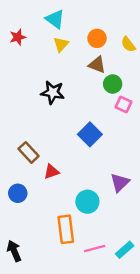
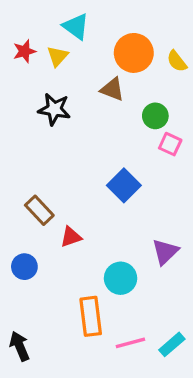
orange circle: (97, 38) -> (134, 53), size x1.5
yellow triangle: (61, 44) -> (58, 56), moved
brown triangle: (97, 65) -> (112, 89), moved
black star: (53, 92) -> (54, 109), moved

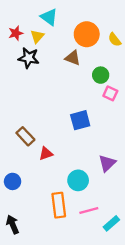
black star: (54, 109) -> (29, 58), moved
blue square: (124, 185) -> (80, 120), turned 30
blue circle: (24, 267) -> (13, 181), moved
pink line: (130, 343) -> (89, 210), moved

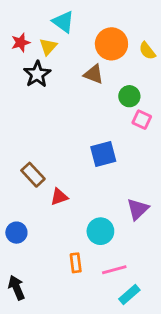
black star: (29, 58) -> (37, 74), turned 30
orange rectangle: (59, 205) -> (76, 263), size x0.6
cyan rectangle: (111, 223) -> (129, 295), moved

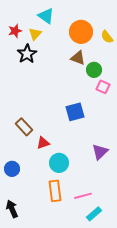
brown triangle: (94, 74) -> (78, 58), moved
cyan circle: (100, 231) -> (59, 163), moved
orange rectangle: (76, 263) -> (55, 191), size x1.5

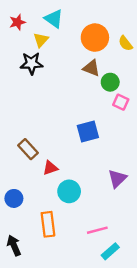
red star: (15, 31) -> (17, 22), moved
black star: (27, 54) -> (32, 63), turned 30
orange rectangle: (55, 191) -> (48, 224), moved

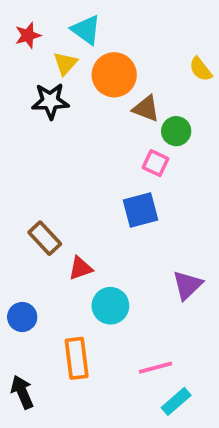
orange circle: (95, 38) -> (114, 75), moved
pink square: (121, 102) -> (155, 163), moved

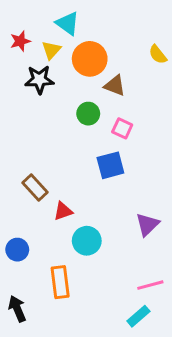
red star: (28, 35) -> (20, 41), moved
green circle: (176, 131) -> (88, 114), moved
pink line: (155, 368) -> (150, 285), moved

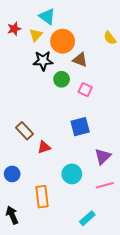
black star: (39, 80) -> (43, 61), moved
blue square: (110, 165) -> (80, 127), moved
cyan circle: (87, 241) -> (72, 174), moved
pink line: (150, 285) -> (105, 185), moved
cyan rectangle: (138, 316) -> (87, 218), moved

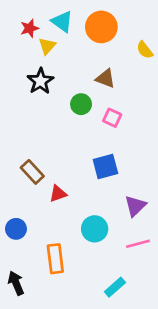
red star: (14, 29) -> (30, 28), moved
orange circle: (63, 41) -> (101, 27), moved
black star: (43, 61) -> (40, 81), moved, turned -30

